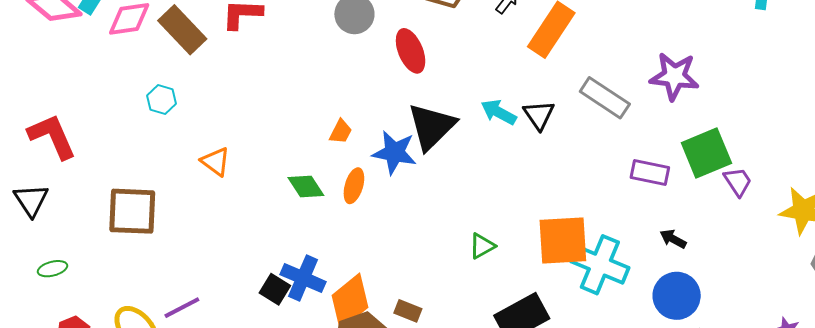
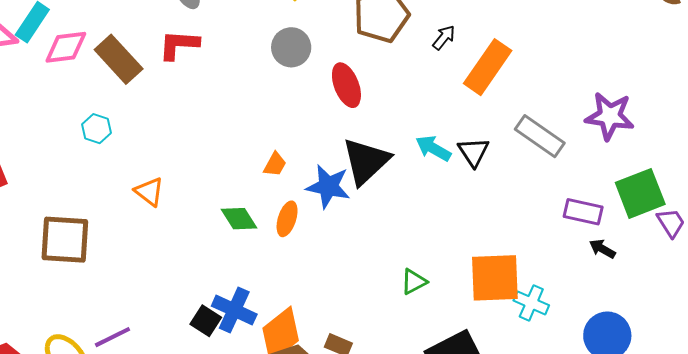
black arrow: (673, 239) -> (602, 249), moved
cyan cross: (600, 265) -> (531, 303), size x0.6

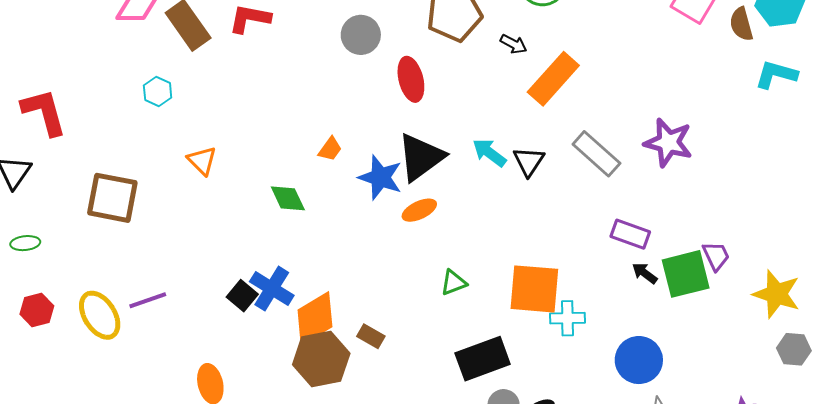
black arrow: (444, 37) -> (514, 44), turned 72
green square: (640, 193) -> (686, 274), moved
orange ellipse: (287, 219) -> (419, 210), moved, turned 40
cyan cross: (531, 303) -> (567, 318), turned -32

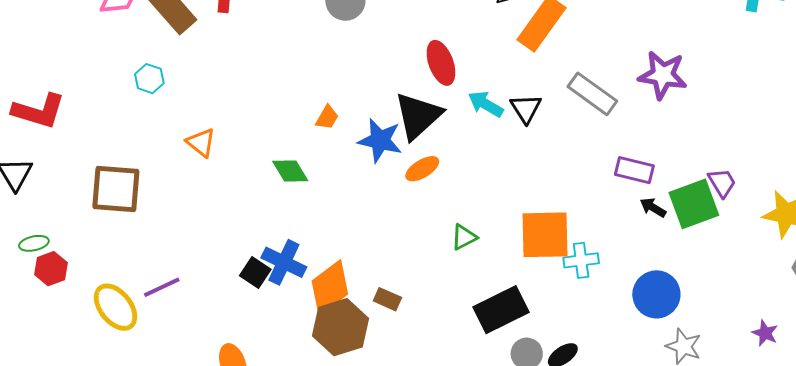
red ellipse: (411, 79) -> (441, 63), moved
red L-shape: (44, 112) -> (39, 111), turned 128
red hexagon: (37, 310) -> (51, 269), moved

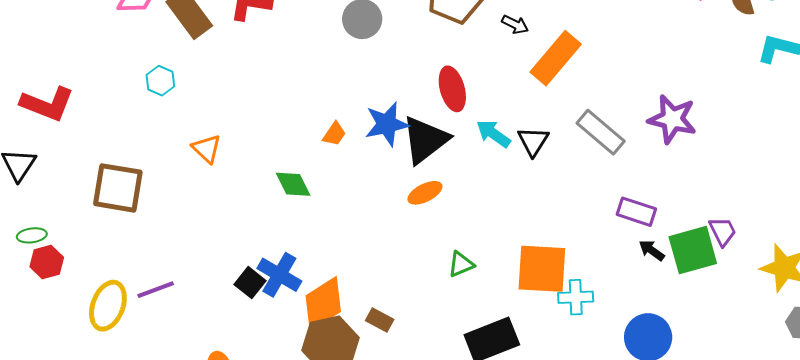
blue star: (380, 140) -> (387, 124), moved, turned -30
yellow ellipse: (116, 307) -> (108, 306), turned 54

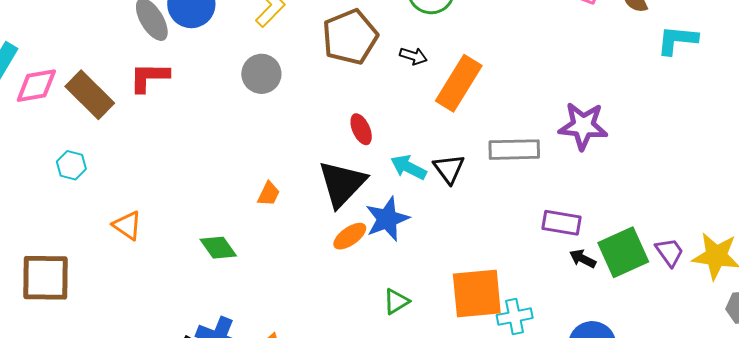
red ellipse: (452, 89) -> (361, 129), size x0.7
blue star: (387, 124) -> (387, 219), moved
gray rectangle: (601, 132) -> (514, 150), turned -33
orange trapezoid: (334, 134) -> (269, 194), moved
purple trapezoid: (723, 231) -> (669, 252), moved

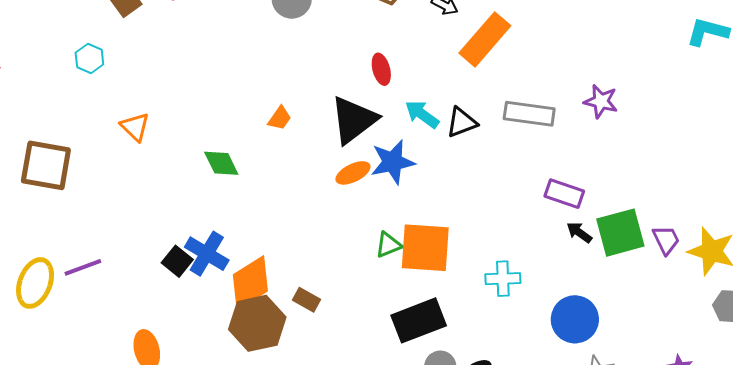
purple star: (583, 126) -> (601, 101), size x0.7
black triangle: (449, 169) -> (462, 122), turned 36
orange square: (477, 294) -> (425, 248), moved

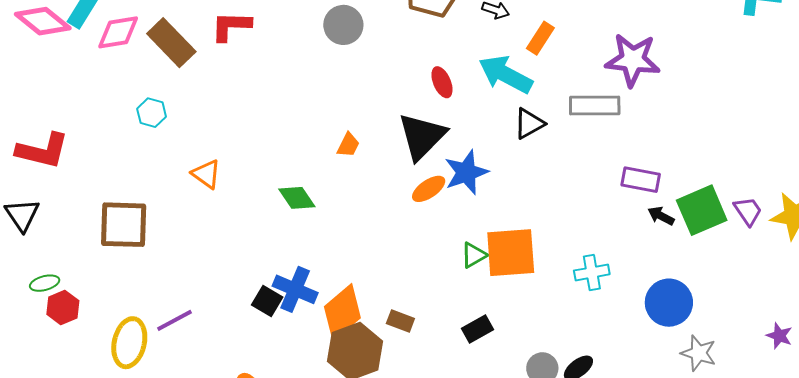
orange rectangle: (485, 39) -> (540, 38), size x0.6
purple star: (601, 101) -> (633, 60), moved, size x1.6
cyan arrow: (422, 114) -> (506, 74), moved, size x1.5
black rectangle: (419, 320) -> (478, 329), moved, size x0.6

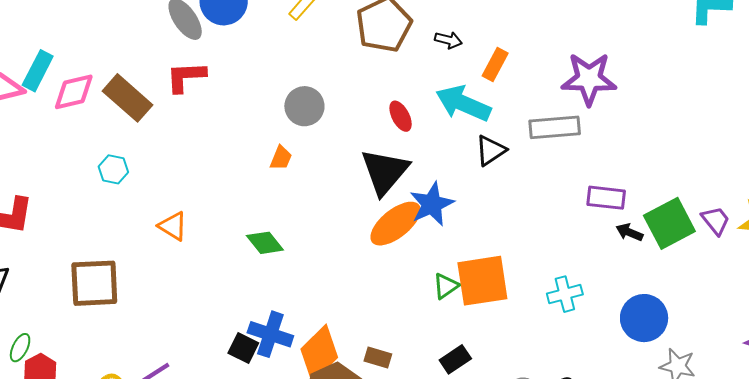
gray circle: (343, 25) -> (304, 106), moved
orange trapezoid: (348, 145) -> (281, 158), moved
orange ellipse: (429, 189) -> (396, 224), size x1.6
green ellipse: (45, 283) -> (20, 348), turned -44

